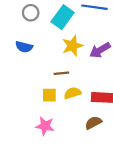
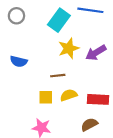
gray circle: (31, 13) -> (16, 16), moved
blue semicircle: (24, 47) -> (19, 61), moved

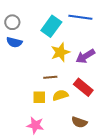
blue semicircle: (19, 61) -> (14, 42), moved
red rectangle: (98, 99) -> (83, 87), moved, turned 36
brown semicircle: (89, 124) -> (79, 122), turned -133

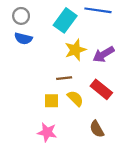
yellow semicircle: (60, 95) -> (75, 98), turned 63
brown semicircle: (79, 122) -> (97, 129), turned 42

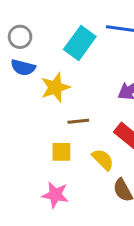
yellow star: (75, 50) -> (55, 87), moved
yellow semicircle: (75, 98) -> (103, 160), moved

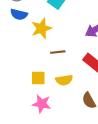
yellow square: (61, 152) -> (38, 78), moved
yellow semicircle: (103, 160) -> (64, 80), moved, turned 126

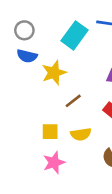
brown line: (58, 52) -> (73, 101), turned -32
pink star: (42, 104) -> (54, 162), turned -30

